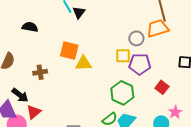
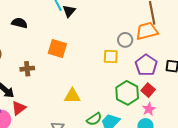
yellow triangle: (83, 63) -> (72, 96), moved
purple pentagon: (140, 64) -> (146, 65), moved, turned 30
green hexagon: (122, 93) -> (127, 93), moved
pink star: (175, 112) -> (149, 109), moved

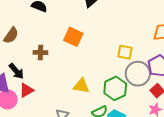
gray circle: (125, 40) -> (138, 74), moved, size x1.6
green hexagon: (127, 93) -> (115, 88), moved

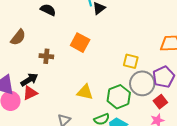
black arrow: (16, 71) -> (29, 80), moved, turned -84

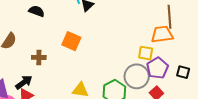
yellow square: (131, 61) -> (146, 53), moved

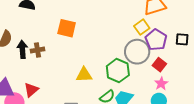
yellow square: (146, 53) -> (142, 27), turned -35
black arrow: (24, 82) -> (22, 49), moved, turned -48

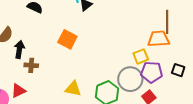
black square: (182, 39) -> (178, 70), moved
purple pentagon: (156, 40) -> (152, 72), turned 30
brown cross: (38, 50) -> (31, 65), moved

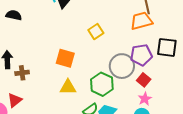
orange square: (67, 39) -> (65, 58), moved
yellow square: (141, 56) -> (96, 31), moved
black square: (178, 70) -> (167, 47), size x1.5

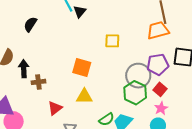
black semicircle: (14, 15) -> (30, 24), turned -70
yellow square: (96, 31) -> (112, 41), turned 35
green hexagon: (102, 84) -> (135, 93), moved
red triangle: (15, 100) -> (55, 108), moved

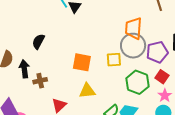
black semicircle: (30, 24) -> (38, 42), moved
orange trapezoid: (158, 30) -> (133, 28), moved, turned -65
yellow square: (112, 41) -> (114, 60), moved
gray circle: (138, 76) -> (133, 46), moved

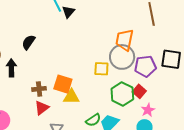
orange square: (82, 62) -> (63, 84), moved
red square: (162, 77) -> (139, 91), moved
brown cross: (40, 81) -> (39, 89), moved

